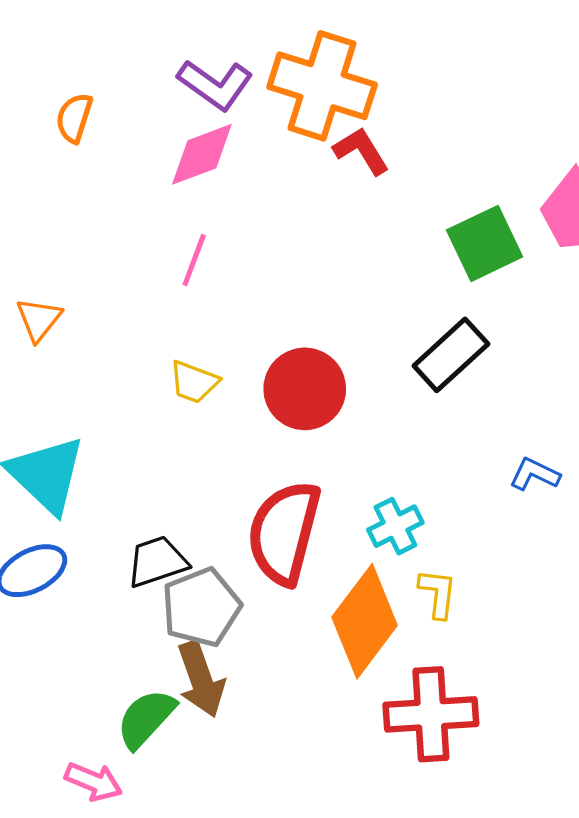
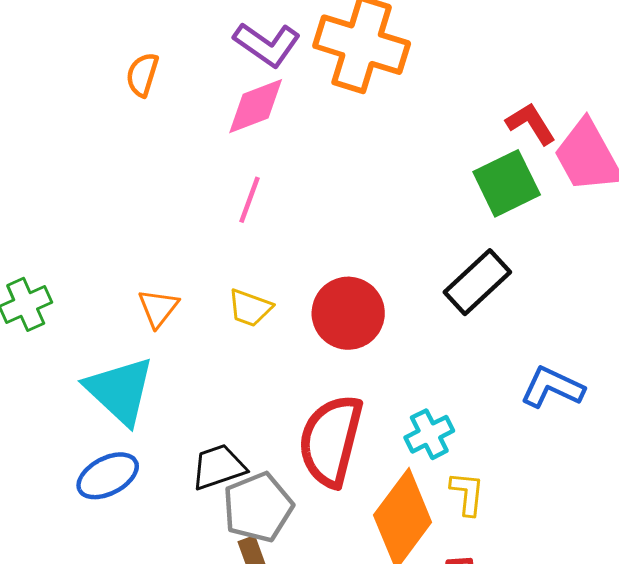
red L-shape: (361, 151) -> (531, 124), moved
orange triangle: (39, 319) -> (158, 308), moved
blue L-shape: (535, 474) -> (552, 387), size x1.4

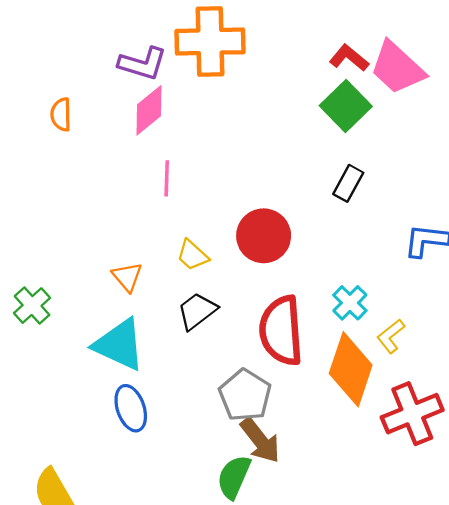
black rectangle: (477, 282) -> (348, 183), size x0.7
yellow trapezoid: (250, 308) -> (192, 255), turned 40
black trapezoid: (219, 467) -> (197, 311), moved
blue ellipse: (108, 476) -> (131, 408), turned -63
yellow L-shape: (467, 493) -> (391, 336), turned -116

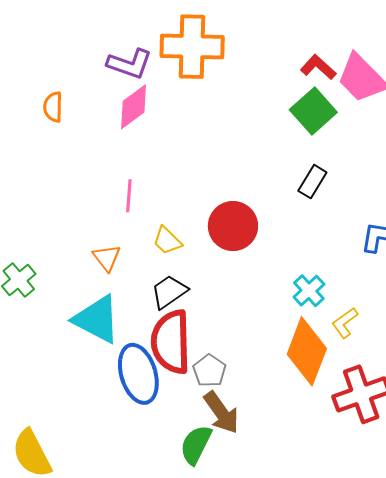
pink line: (167, 178) -> (129, 196), moved
red semicircle: (281, 331) -> (171, 342), moved
gray pentagon: (245, 395) -> (209, 371), size x0.7
blue ellipse: (131, 408) -> (138, 374), moved, size x1.4

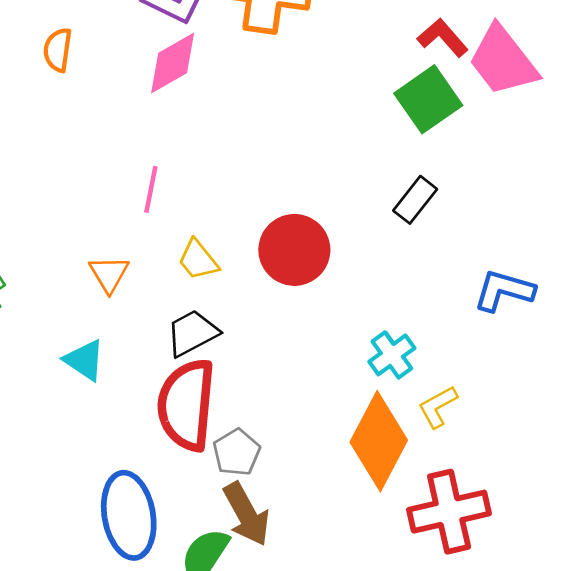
cyan triangle: (97, 319) -> (84, 360), size x0.6
blue ellipse: (138, 374) -> (129, 515), moved

